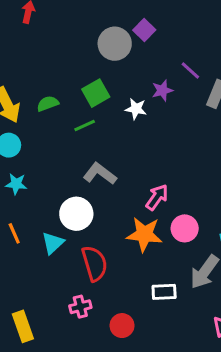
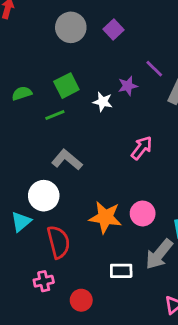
gray circle: (115, 44) -> (71, 27), moved
pink arrow: (157, 197) -> (142, 148), moved

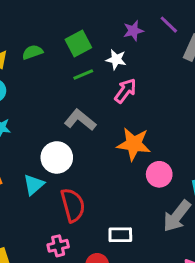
purple star: (128, 86) -> (133, 31), moved
green line: (55, 115) -> (83, 75), moved
pink arrow: (142, 148) -> (125, 91), moved
orange star: (105, 217) -> (134, 144), moved
white rectangle: (121, 271) -> (120, 235), moved

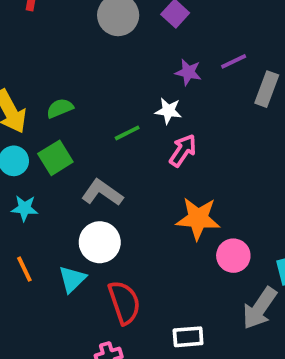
purple line: (169, 25) -> (234, 61), turned -66
purple star: (133, 31) -> (188, 72), turned 30
green square: (78, 43) -> (55, 158), moved
gray L-shape: (80, 120) -> (102, 193), moved

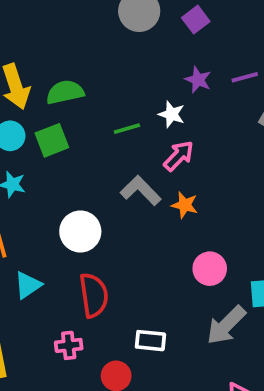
green semicircle: (60, 108) -> (65, 92), size x1.4
gray L-shape: (102, 193) -> (141, 191), moved
orange star: (198, 219) -> (185, 205), moved, size x0.6
cyan triangle: (72, 279) -> (28, 285), moved

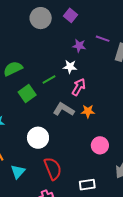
purple line: (245, 77) -> (103, 39), turned 48
green square: (52, 140) -> (27, 93), moved
pink circle: (210, 269) -> (100, 145), moved

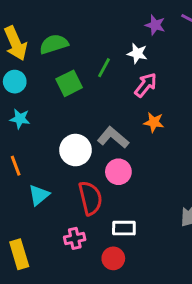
green line: (49, 80) -> (104, 68), turned -40
gray L-shape: (64, 109) -> (113, 138), moved
pink circle: (100, 145) -> (118, 172), moved
white rectangle: (87, 185) -> (124, 228), moved

